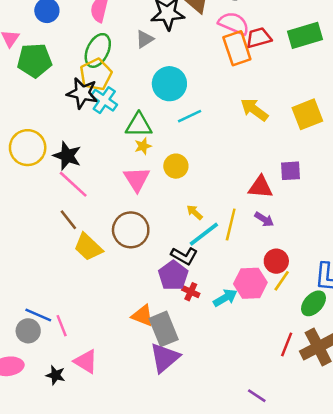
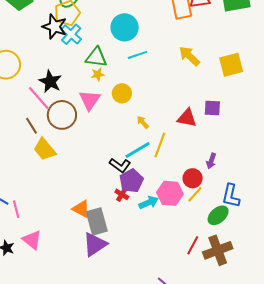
black star: (67, 156) -> (50, 81), moved
yellow arrow: (195, 212) -> (143, 122), moved
purple arrow: (264, 219) -> (211, 161), moved, turned 70
brown circle: (131, 230) -> (62, 115), moved
purple pentagon: (173, 275) -> (131, 181), moved

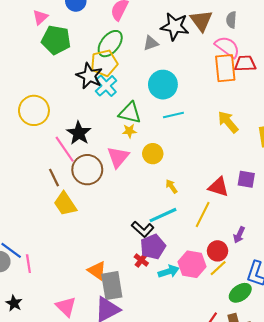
yellow line: (160, 145) -> (203, 214), moved
pink triangle: (32, 240) -> (66, 307), moved

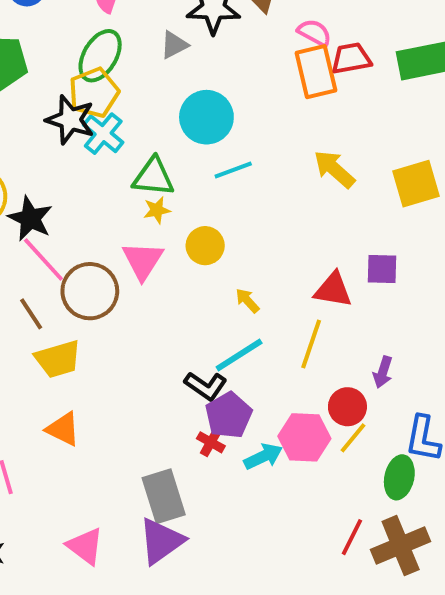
pink semicircle: (227, 47) -> (314, 33), size x0.7
black star: (79, 133) -> (30, 219), moved
yellow trapezoid: (65, 204) -> (58, 359), turned -65
orange triangle: (97, 271) -> (63, 429), moved
green ellipse: (240, 293) -> (399, 477), turned -35

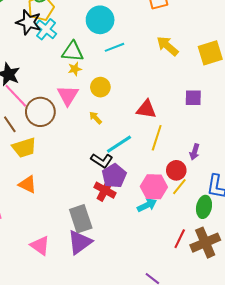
red triangle: (333, 290) -> (146, 109), moved
yellow arrow: (247, 301) -> (95, 118), moved
red cross: (211, 442) -> (105, 190), size x1.5
cyan arrow: (263, 456) -> (147, 205), moved

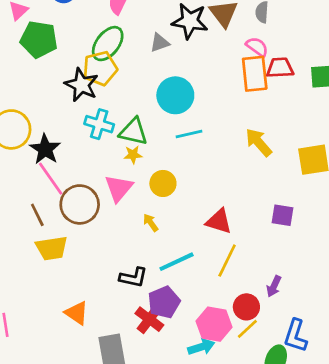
cyan cross: (46, 29) -> (99, 124), moved, turned -30
black L-shape: (102, 161) -> (133, 277), moved, turned -30
orange triangle: (27, 184) -> (77, 313), moved

